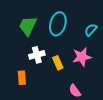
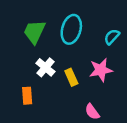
white cross: (37, 55) -> (45, 67), turned -35

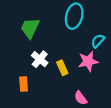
cyan ellipse: (71, 29) -> (74, 16), moved
cyan semicircle: (112, 37) -> (98, 41), moved

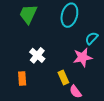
green trapezoid: (30, 28) -> (28, 14), moved
yellow rectangle: (62, 68) -> (63, 78), moved

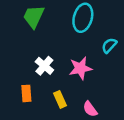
pink star: (83, 57) -> (80, 68), moved
yellow rectangle: (63, 78) -> (60, 99), moved

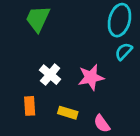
cyan ellipse: (83, 18) -> (119, 20), moved
yellow rectangle: (60, 99) -> (68, 113), turned -49

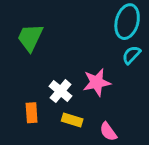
green trapezoid: (38, 19) -> (30, 38), moved
white cross: (50, 75) -> (61, 91), moved

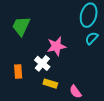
pink star: (97, 82) -> (56, 46), moved
orange rectangle: (32, 113) -> (18, 71), moved

